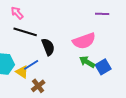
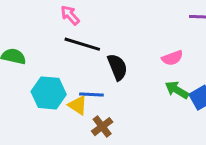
pink semicircle: (84, 41) -> (172, 58), size x0.6
blue line: (31, 65) -> (91, 95), turned 35

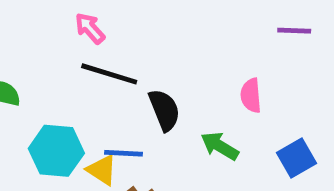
pink semicircle: (172, 58) -> (251, 96), turned 105
green arrow: (177, 90) -> (220, 146), moved

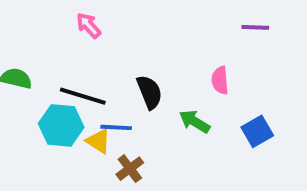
black line: (109, 74) -> (83, 96), moved

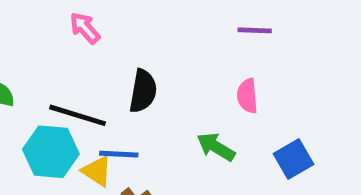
purple line: (255, 27) -> (255, 30), moved
black semicircle: (149, 92) -> (143, 91), moved, turned 32

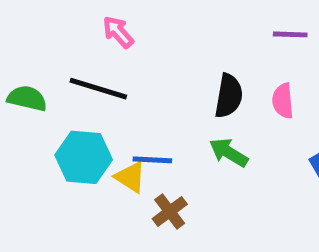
black semicircle: (143, 91) -> (229, 96), moved
black line: (77, 115) -> (98, 89), moved
green arrow: (216, 147) -> (229, 152), moved

